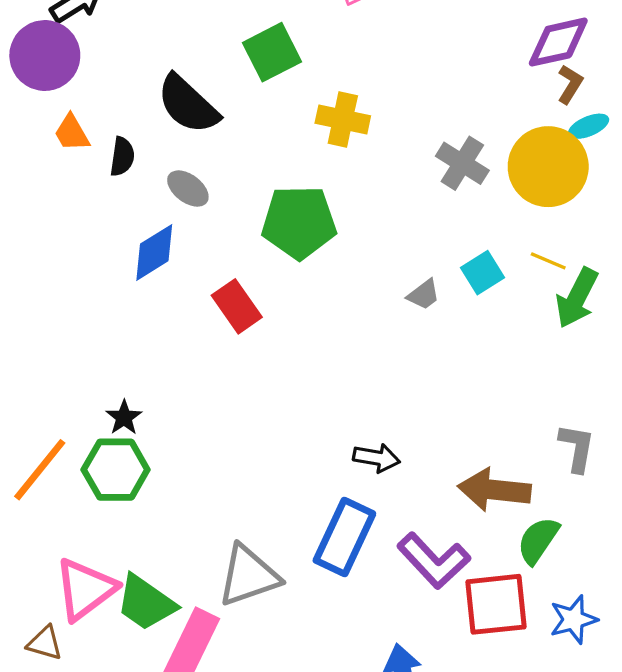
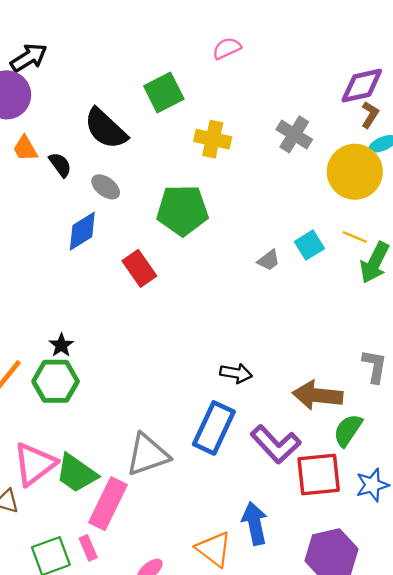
black semicircle: (122, 157) -> (60, 165), turned -44
gray cross: (462, 163) -> (294, 134), moved

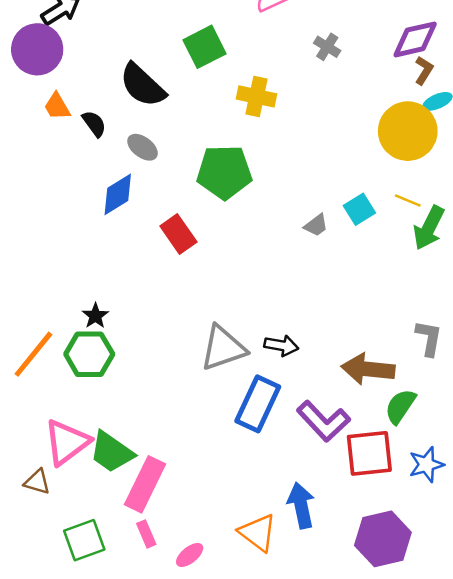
gray cross: (294, 134) -> (327, 47), moved, size x0.7
gray triangle: (148, 455) -> (223, 348), moved
pink rectangle: (88, 548) -> (146, 534), moved

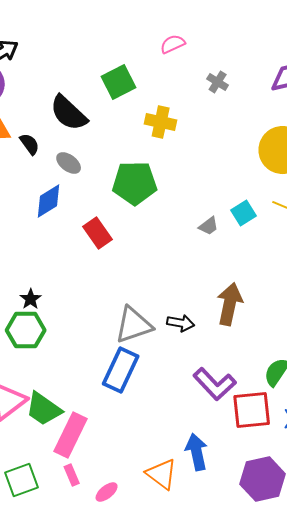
brown arrow: (368, 369) -> (230, 304), moved, turned 96
blue rectangle: (258, 404) -> (121, 370), moved

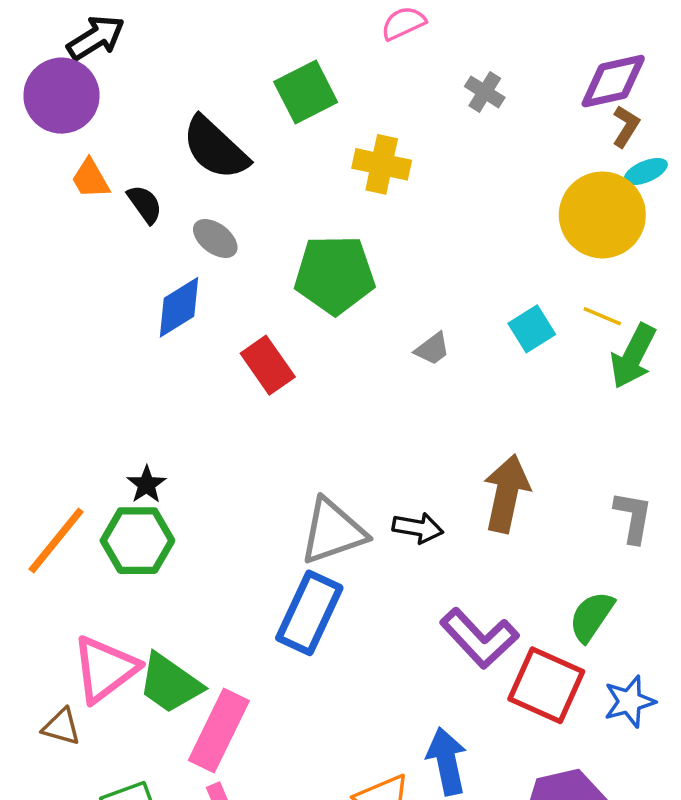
gray trapezoid: (209, 226) -> (432, 349), moved
red square: (252, 410) -> (546, 685), turned 30

